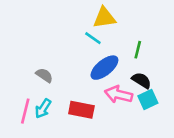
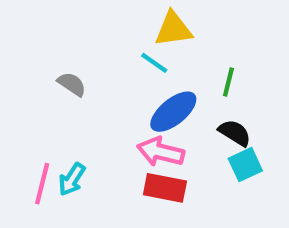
gray semicircle: (44, 75) -> (72, 84), moved
pink arrow: (119, 94) -> (161, 152), moved
red rectangle: (81, 110) -> (165, 188), moved

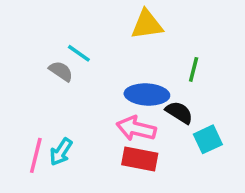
cyan line: (154, 63) -> (79, 53), moved
blue ellipse: (173, 112) -> (147, 94), turned 42
black semicircle: (235, 133) -> (179, 112), moved

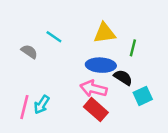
yellow triangle: (147, 25) -> (105, 33), moved
gray semicircle: (61, 71) -> (29, 52), moved
red rectangle: (140, 159) -> (96, 110), turned 30

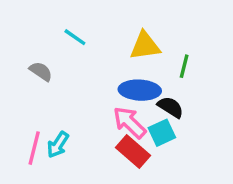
cyan line: (54, 37) -> (75, 37), moved
pink arrow: (93, 89) -> (130, 122), turned 30
cyan square: (143, 96) -> (162, 133), moved

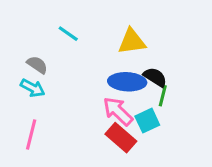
green line: (184, 66) -> (163, 96), moved
black semicircle: (170, 107) -> (155, 77), moved
cyan arrow: (58, 145) -> (33, 88), moved, turned -95

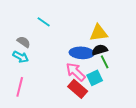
yellow triangle: (132, 41) -> (99, 33), moved
black semicircle: (155, 77) -> (100, 50), turned -49
green line: (163, 96) -> (105, 62), turned -40

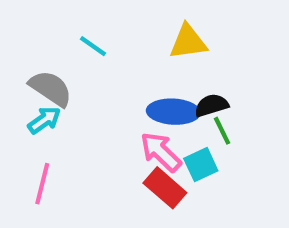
yellow triangle: (99, 33) -> (188, 42), moved
gray semicircle: (24, 42) -> (51, 88), size x1.5
cyan arrow: (21, 57) -> (44, 120), turned -63

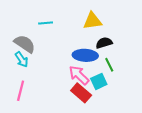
cyan line: (93, 46) -> (46, 23), turned -40
black semicircle: (211, 105) -> (104, 43), moved
cyan arrow: (44, 120) -> (22, 60), turned 91

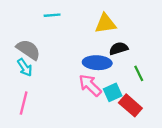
cyan line: (46, 23) -> (52, 15), moved
green line: (109, 65) -> (139, 73), moved
red rectangle: (81, 93) -> (130, 105), moved

